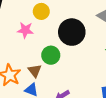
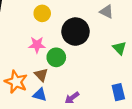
pink star: (25, 30) -> (37, 45), moved

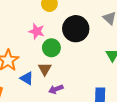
brown triangle: (41, 75) -> (45, 69), moved

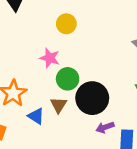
black circle: (76, 29) -> (92, 98), moved
purple arrow: (56, 89) -> (105, 127), moved

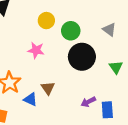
green circle: (68, 79) -> (71, 31), moved
black circle: (92, 98) -> (82, 57), moved

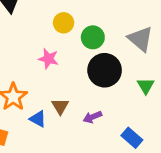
gray triangle: (109, 30) -> (141, 39), size x1.5
purple arrow: (88, 102) -> (92, 117), moved
blue rectangle: (107, 110) -> (132, 138), turned -49

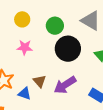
yellow circle: (64, 23) -> (22, 19), moved
purple arrow: (92, 117) -> (65, 85), size x1.6

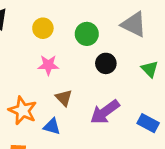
black circle: (68, 49) -> (106, 63), size x0.6
brown triangle: (40, 81) -> (64, 98), moved

